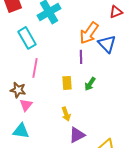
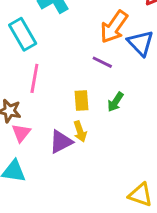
purple line: (81, 57) -> (102, 62), turned -64
yellow arrow: (66, 114) -> (80, 131), moved
purple triangle: (77, 135) -> (61, 142), moved

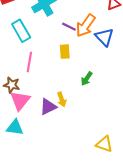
purple line: (102, 62) -> (69, 27), moved
yellow rectangle: (82, 100) -> (65, 52), moved
pink triangle: (21, 133) -> (20, 100), size x1.5

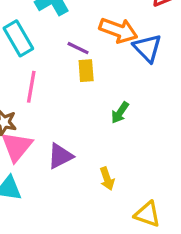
orange arrow: (86, 26) -> (118, 30), turned -105
purple line: (69, 27) -> (78, 48), moved
yellow arrow: (62, 99) -> (107, 179), moved

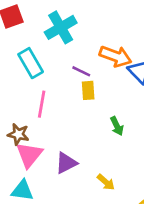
green arrow: (120, 113) -> (117, 126), turned -60
yellow arrow: (107, 179) -> (106, 182), turned -30

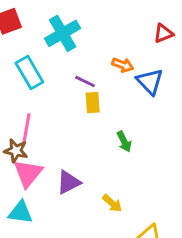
orange arrow: (115, 56) -> (123, 65), size x0.6
pink line: (42, 104) -> (26, 128), moved

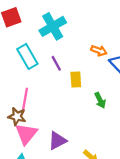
purple line: (85, 81) -> (56, 63), moved, turned 35
green arrow: (124, 142) -> (100, 100), moved

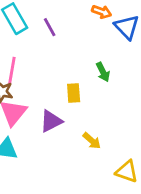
yellow rectangle: (76, 80) -> (74, 93), moved

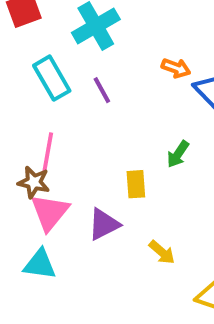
green arrow: (103, 72) -> (178, 154), turned 60

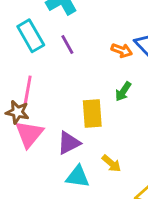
orange arrow: (176, 68) -> (122, 50), moved
yellow rectangle: (136, 184) -> (92, 114), size x1.4
cyan triangle: (40, 264) -> (78, 177), moved

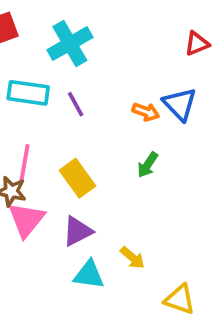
cyan rectangle: (31, 36) -> (28, 93), turned -52
yellow rectangle: (92, 114) -> (77, 178), moved, turned -32

